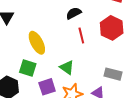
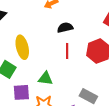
green triangle: (67, 67) -> (45, 78), turned -42

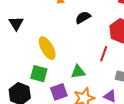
red line: (67, 51) -> (104, 54), moved, turned 35

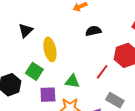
black triangle: (16, 23) -> (26, 30), moved

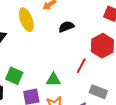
yellow ellipse: (50, 49) -> (26, 20), moved

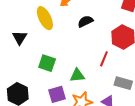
green square: (14, 76) -> (47, 63), moved

